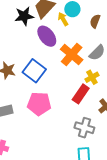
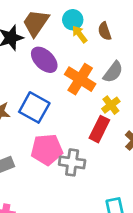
yellow arrow: (63, 19) -> (80, 34), moved
brown semicircle: (95, 21) -> (105, 31), turned -32
gray cross: (84, 128) -> (72, 162), moved

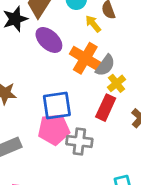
yellow arrow: (80, 34) -> (93, 24), moved
gray semicircle: (113, 72) -> (105, 65), moved
blue square: (34, 107) -> (57, 106), moved, turned -36

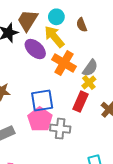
yellow arrow: (93, 24) -> (54, 37), moved, size x1.6
gray semicircle: (105, 65) -> (90, 68), moved
pink pentagon: (54, 129) -> (40, 119), turned -30

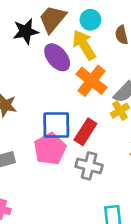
red rectangle: (81, 102) -> (85, 132), moved
gray cross: (60, 129) -> (89, 166), moved

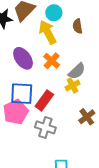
purple ellipse: (57, 57) -> (23, 58), moved
orange cross: (92, 81) -> (52, 61), size x0.7

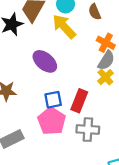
orange cross: (52, 61) -> (106, 43), moved
blue square: (22, 94) -> (53, 100), size x0.7

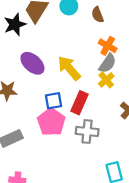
yellow arrow: (64, 27) -> (69, 68), moved
purple ellipse: (45, 61) -> (32, 63), moved

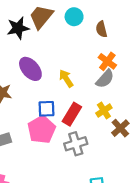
yellow arrow: (69, 68) -> (66, 78), size x0.7
yellow cross: (106, 80) -> (104, 110), moved
gray cross: (87, 131) -> (76, 144), turned -30

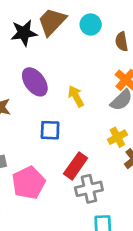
red rectangle: (72, 114) -> (76, 166), moved
pink pentagon: (41, 130) -> (28, 183), moved
gray cross: (76, 144) -> (89, 189), moved

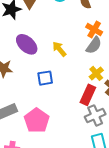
red rectangle: (76, 166) -> (88, 95), moved
gray cross: (89, 189) -> (95, 115), moved

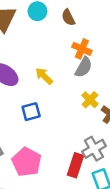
red rectangle: (88, 95) -> (76, 165), moved

